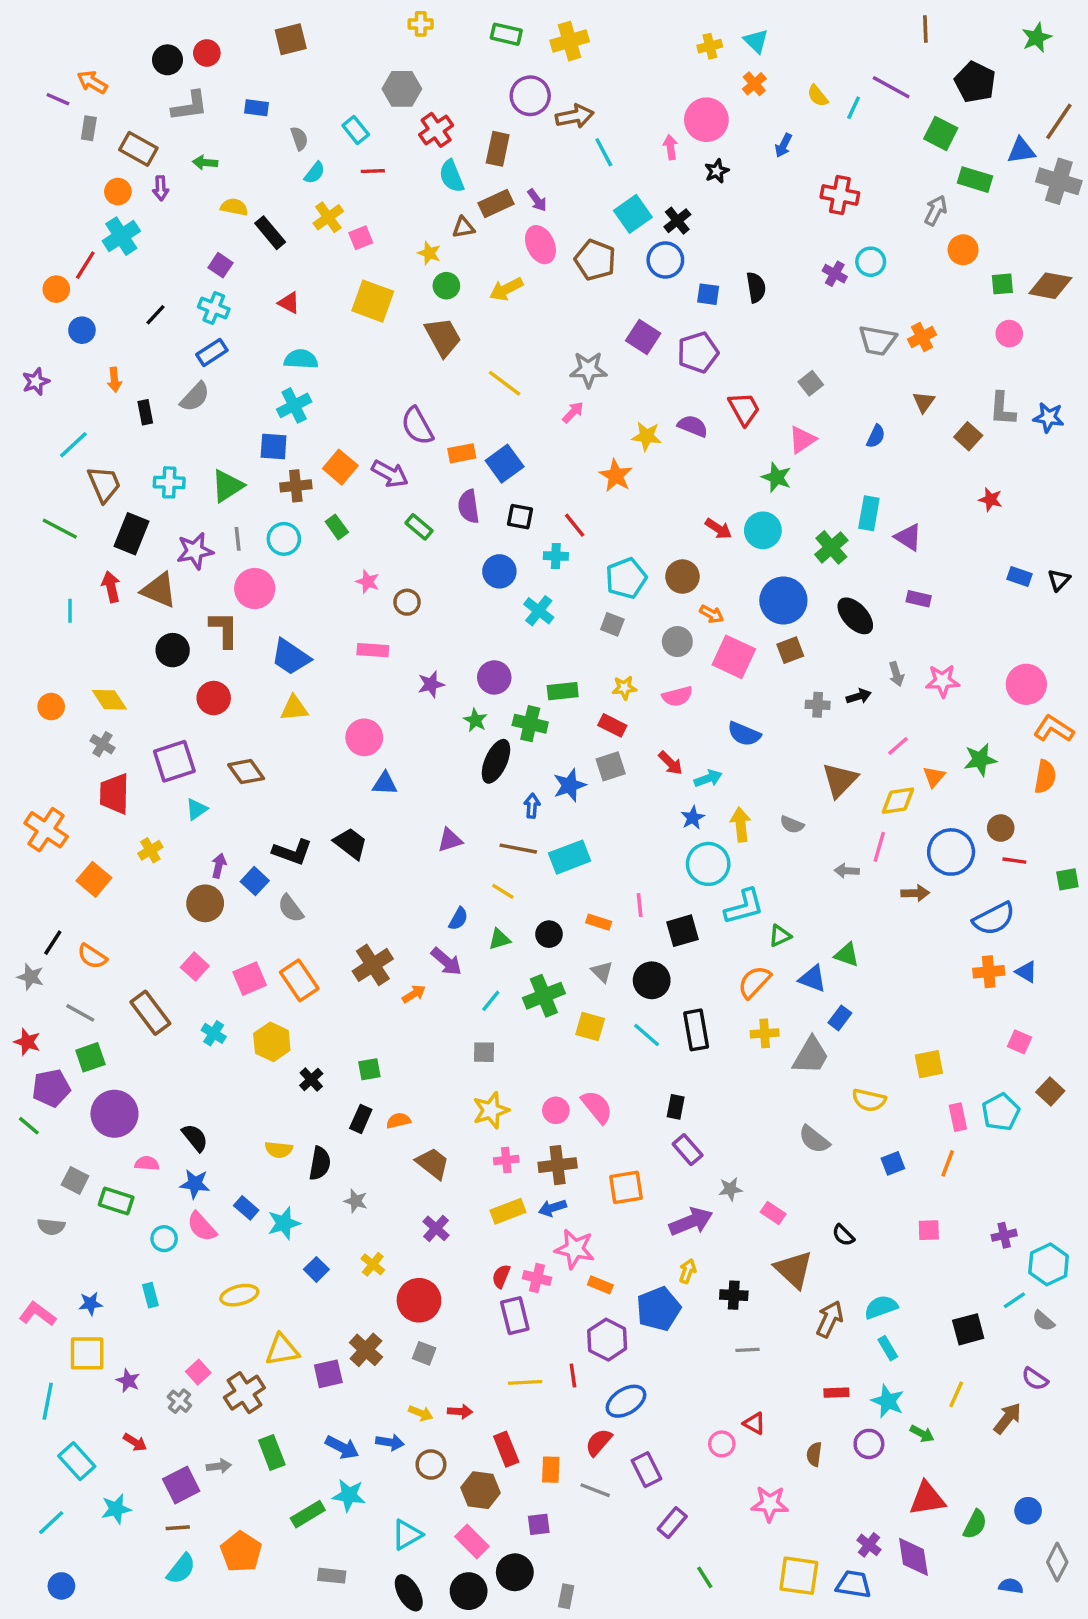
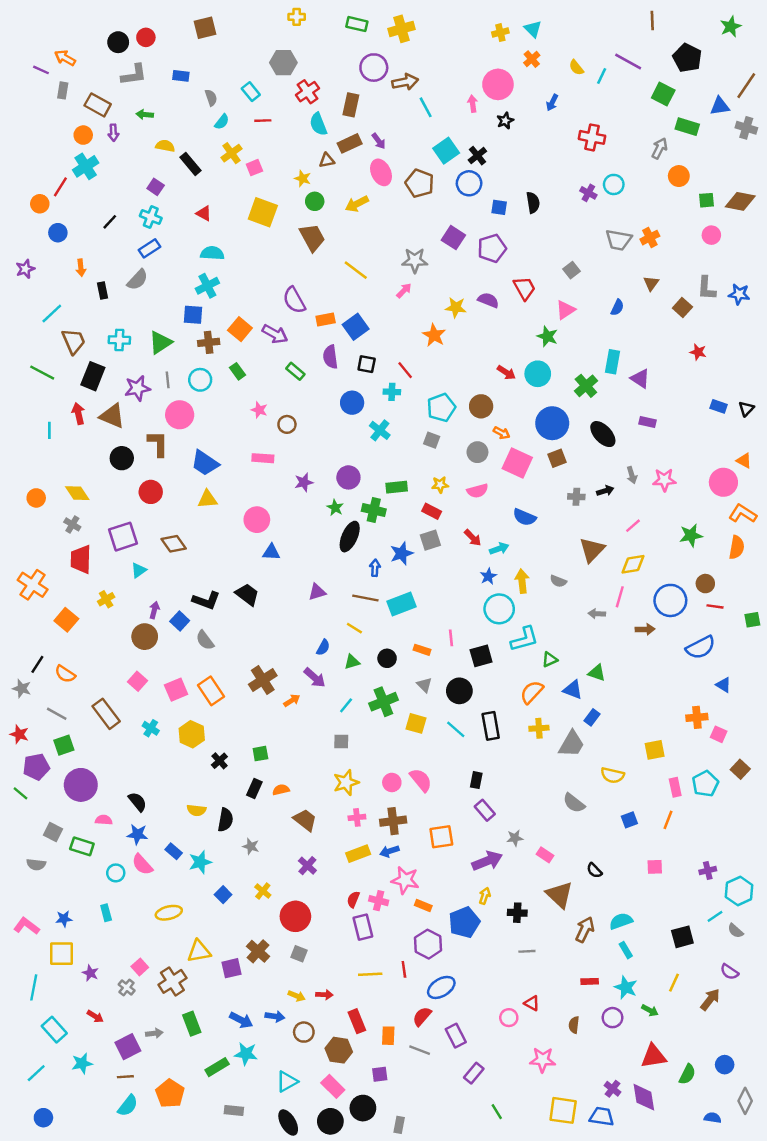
gray cross: (1059, 181) -> (746, 128), size x0.7
orange triangle: (934, 777) -> (744, 461), moved, turned -42
orange cross: (989, 972) -> (697, 717), moved

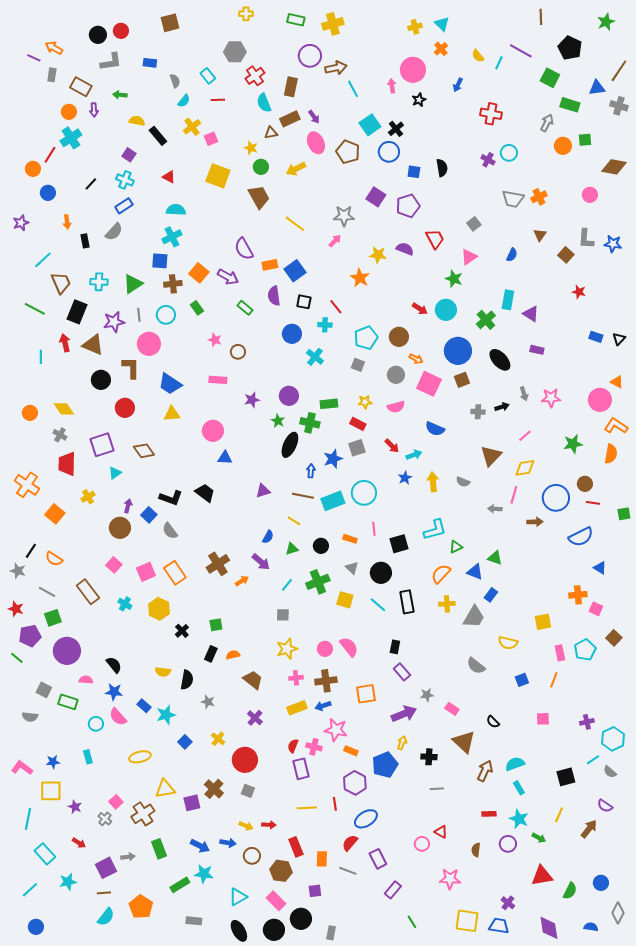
green square: (707, 200) -> (585, 140), moved
cyan circle: (499, 609) -> (364, 493), moved
purple diamond: (644, 1097) -> (549, 928), moved

